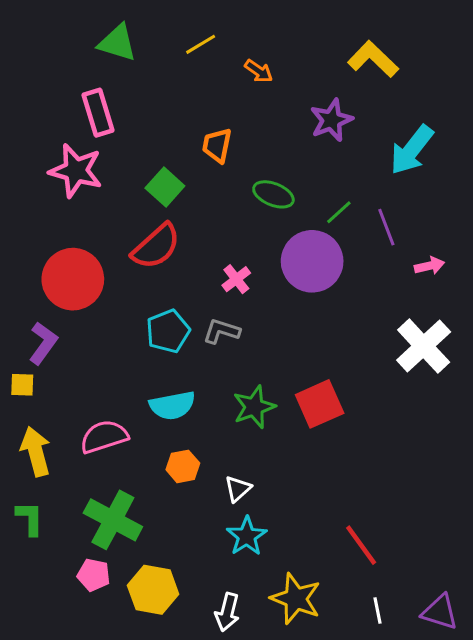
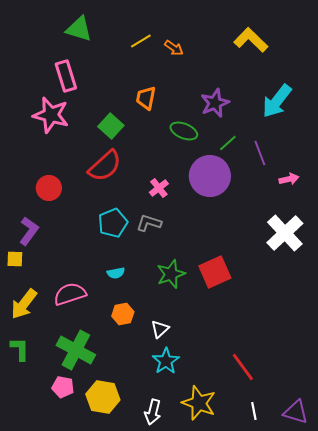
yellow line: (201, 44) -> (141, 41), moved
purple star: (331, 120) -> (215, 103), moved
red circle: (73, 279) -> (49, 188), size x0.6
cyan semicircle: (172, 405) -> (116, 273), size x0.6
yellow arrow: (36, 452) -> (24, 304), turned -128

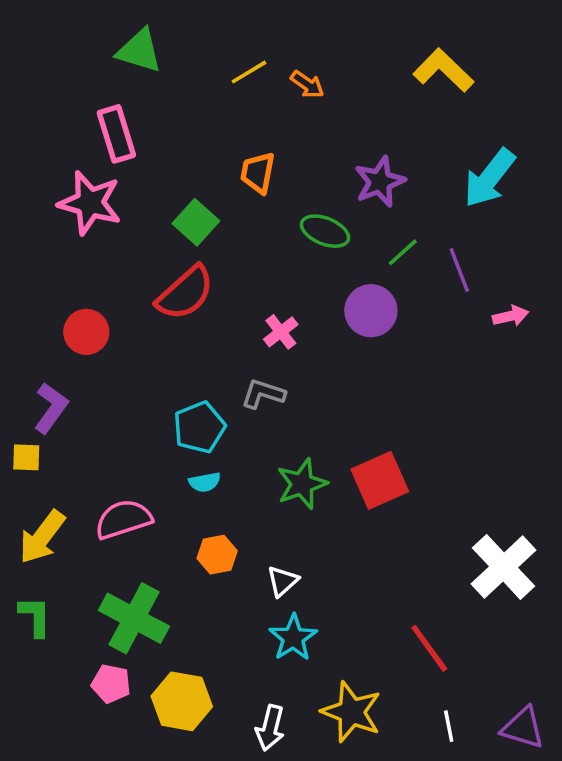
purple circle: (210, 176) -> (371, 311), size x0.7
cyan pentagon: (113, 223) -> (199, 427), moved
white cross: (285, 233) -> (504, 567), moved

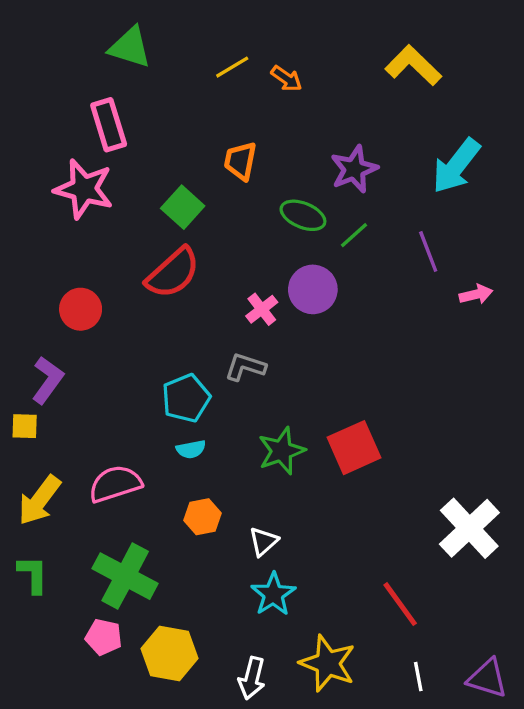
green line: (403, 252) -> (354, 235), moved
purple circle: (371, 311) -> (313, 289), moved

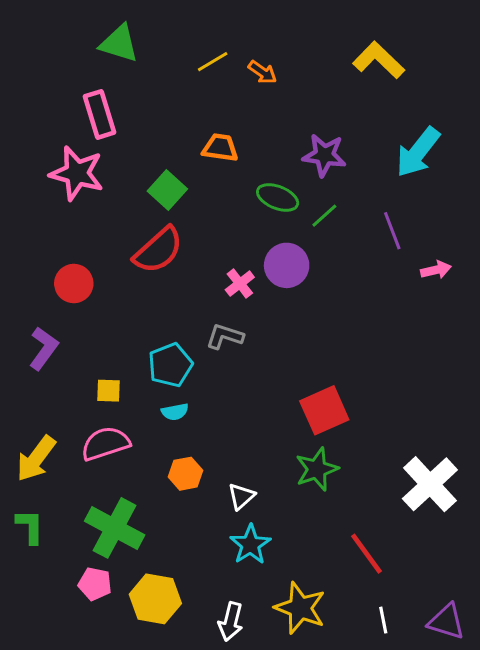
orange trapezoid: (240, 161) -> (220, 148), turned 87
purple star: (354, 169) -> (324, 155), turned 30
yellow square: (25, 426) -> (109, 391), moved
green star: (282, 451) -> (317, 469), moved

